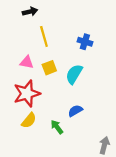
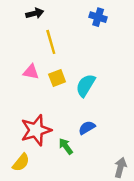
blue cross: (85, 42) -> (98, 17), moved
red star: (27, 94) -> (36, 130), moved
yellow semicircle: (29, 120) -> (21, 162), moved

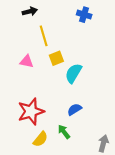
yellow square: (57, 78) -> (56, 58), moved
green arrow: (66, 146) -> (64, 132), moved
yellow semicircle: (21, 162) -> (40, 139), moved

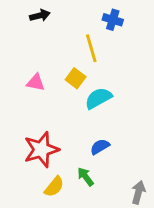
yellow line: (44, 36) -> (91, 48), moved
yellow square: (56, 58) -> (76, 78), turned -32
cyan semicircle: (73, 73) -> (98, 98), turned 30

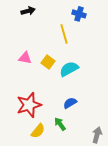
yellow square: (76, 78) -> (48, 62), moved

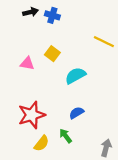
blue cross: (79, 14) -> (52, 15), moved
yellow line: (64, 34) -> (104, 42), moved, turned -48
yellow square: (48, 62) -> (52, 54), moved

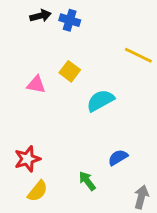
blue semicircle: (77, 113) -> (118, 158), moved
red star: (32, 115) -> (27, 159), moved, size x0.7
yellow semicircle: (41, 143) -> (38, 191), moved

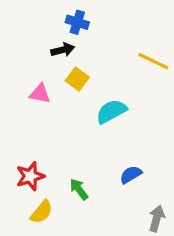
black arrow: (41, 16) -> (63, 50), moved
green arrow: (87, 181) -> (79, 189), moved

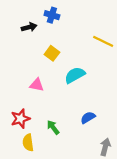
black arrow: (63, 50) -> (29, 27), moved
pink triangle: (40, 94) -> (37, 85), moved
yellow semicircle: (42, 212) -> (28, 143), turned 133

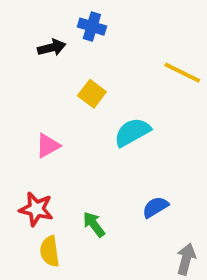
pink triangle: (37, 85) -> (48, 146), moved, turned -40
red star: (20, 119) -> (36, 209), turned 30

